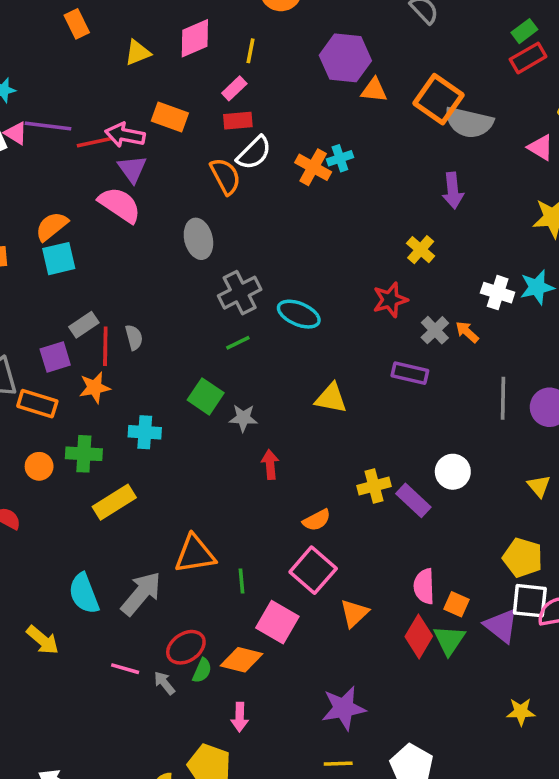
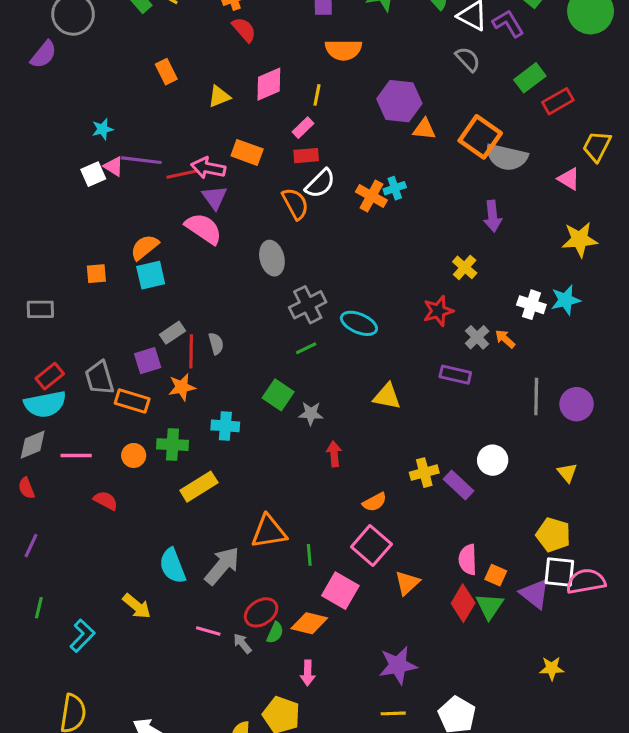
green rectangle: (524, 31) -> (530, 78), moved, size x1.4

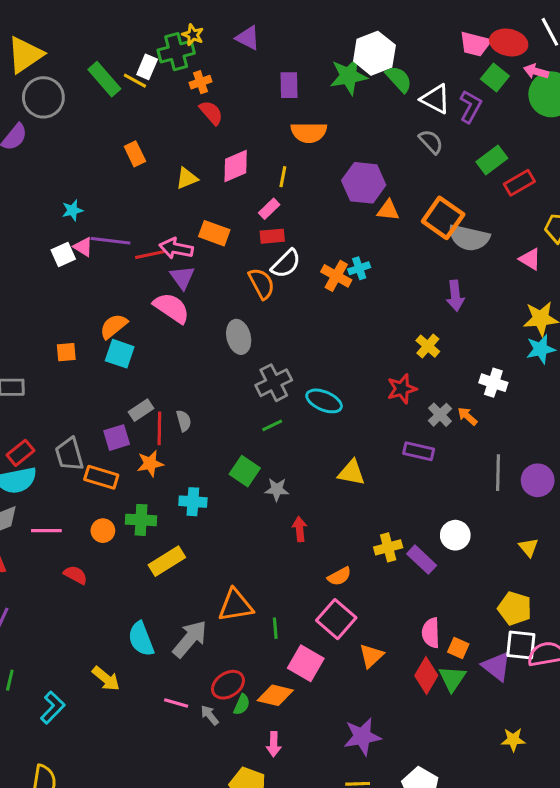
purple L-shape: (508, 23) -> (471, 107), turned 60
cyan square: (151, 275) -> (120, 354), turned 32
cyan star: (566, 300) -> (541, 349), moved

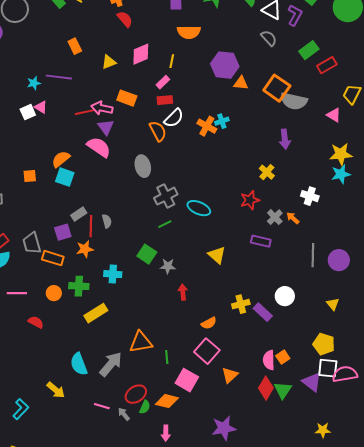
purple line: (111, 241) -> (59, 77), moved
yellow triangle: (352, 473) -> (217, 255), turned 30
orange square: (458, 648) -> (283, 357), moved, turned 32

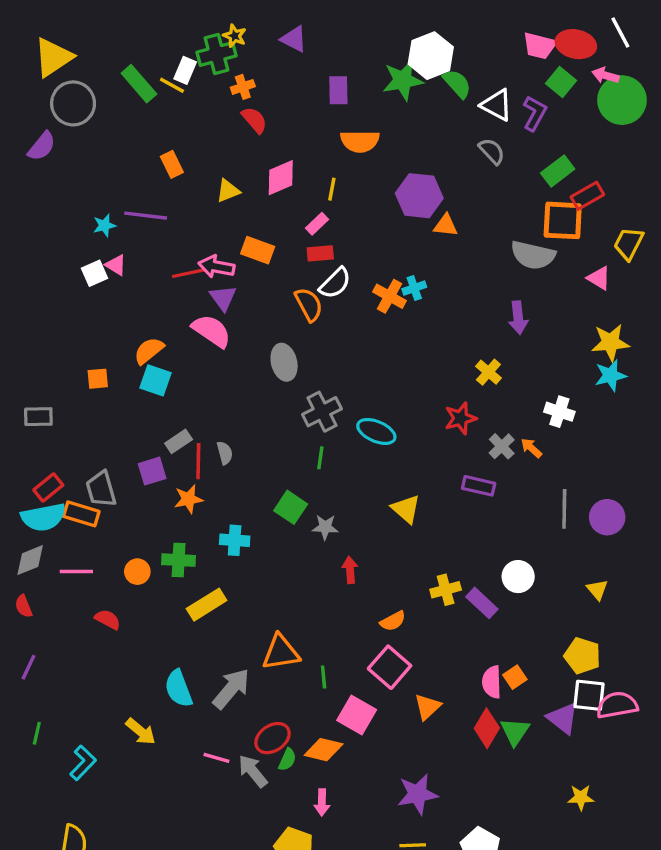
orange square: (277, 88) -> (563, 220), moved, turned -32
green line: (165, 224) -> (320, 458), turned -56
orange rectangle: (53, 258) -> (81, 514), moved
gray arrow: (124, 414) -> (253, 771), size x1.5

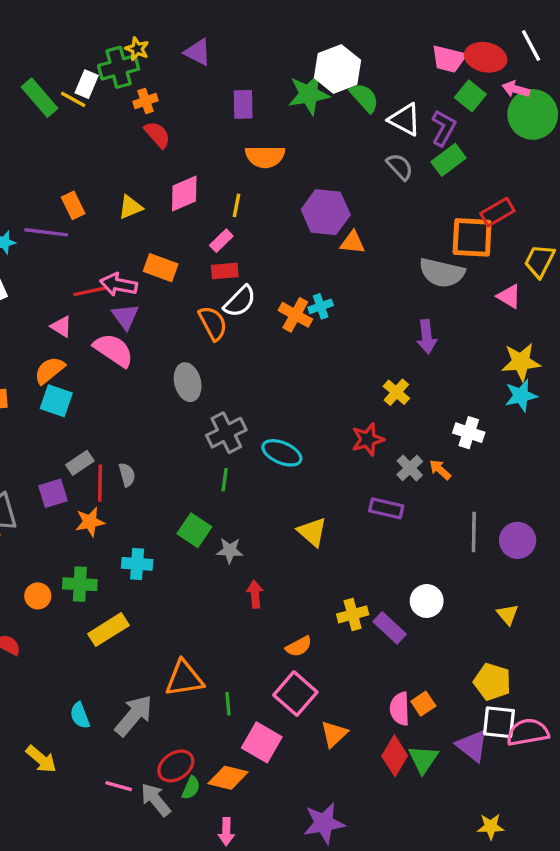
orange rectangle: (172, 164) -> (73, 205), moved
green rectangle: (558, 171) -> (449, 160), moved
pink triangle: (116, 265) -> (61, 327), moved
cyan semicircle: (179, 689) -> (80, 715), size x0.7

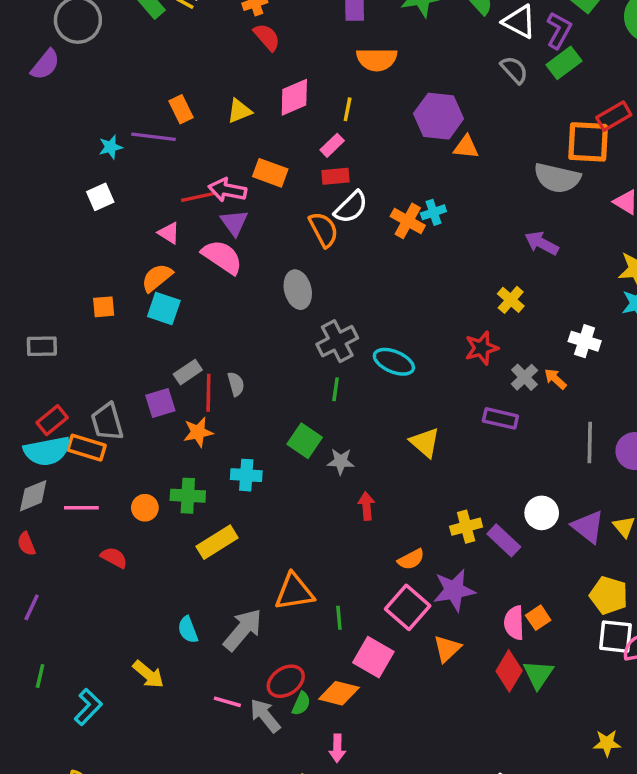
purple arrow: (427, 337) -> (542, 243), turned 124
purple triangle: (472, 746) -> (588, 527), moved
purple star: (324, 823) -> (454, 590), moved

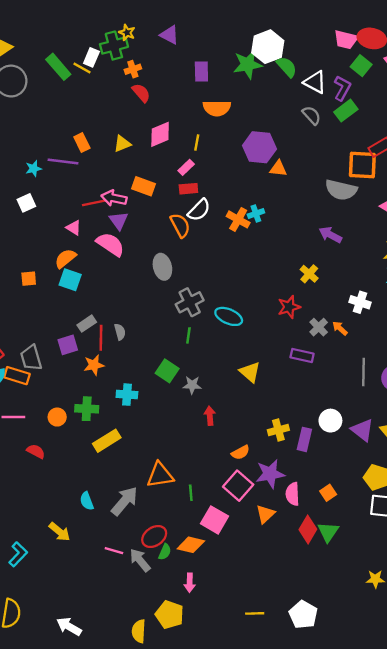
purple rectangle: (504, 540) -> (304, 439), turned 60
pink semicircle: (514, 623) -> (293, 494), moved

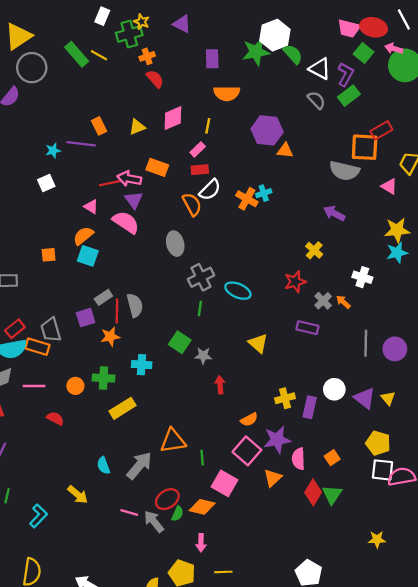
white rectangle: (91, 57) -> (102, 16), moved
gray semicircle: (120, 332) -> (135, 305), size x1.5
yellow line: (255, 613) -> (223, 572), moved

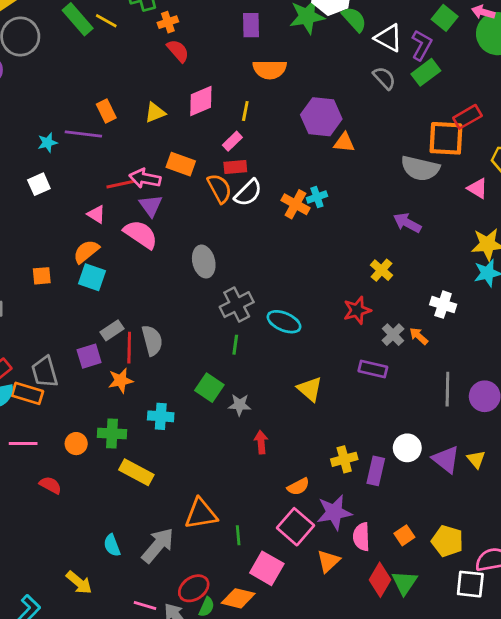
orange semicircle: (192, 204) -> (219, 188), moved
yellow rectangle: (123, 408) -> (136, 472), turned 60
yellow pentagon: (378, 443) -> (447, 541), moved
white square: (383, 470) -> (470, 584), moved

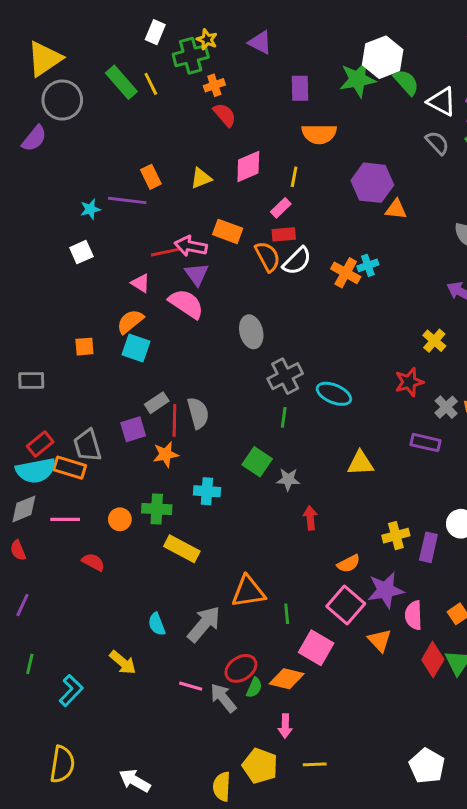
yellow line: (106, 21) -> (151, 84), turned 35
yellow triangle: (310, 389) -> (360, 463), turned -44
orange triangle: (328, 561) -> (380, 640), turned -30

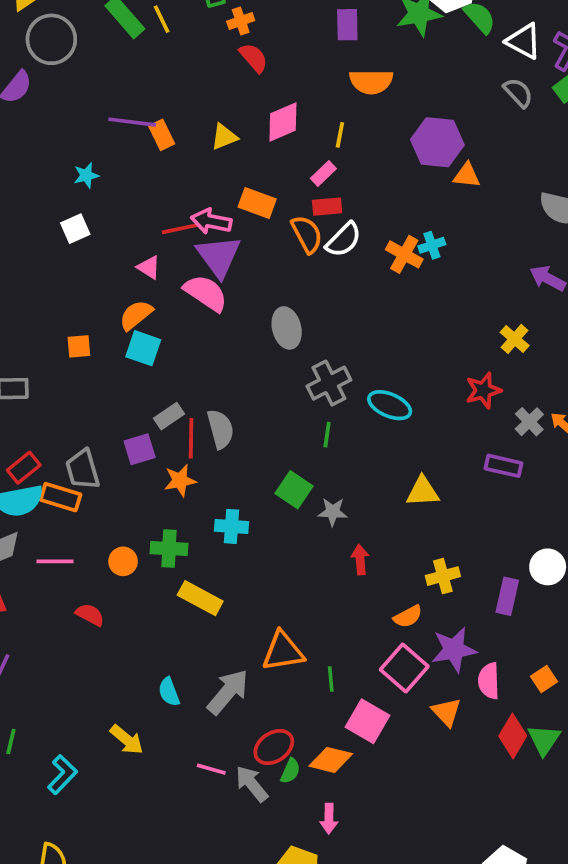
purple line: (127, 200) -> (132, 122), moved
purple triangle: (197, 274) -> (219, 256), size x1.5
yellow cross: (396, 536) -> (443, 576), moved

